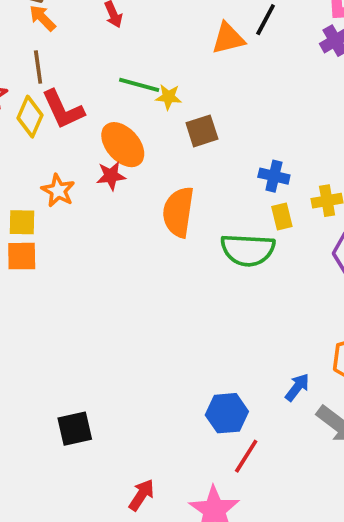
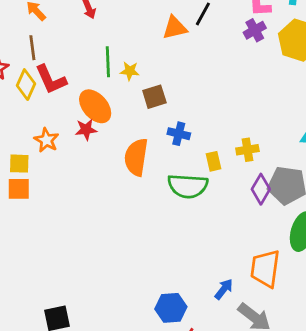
green line: (139, 85) -> (108, 62), turned 72
blue cross: (274, 176) -> (179, 134), moved

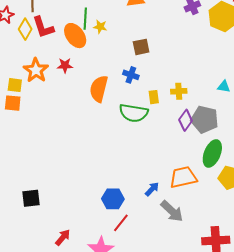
brown square: (154, 97) -> (141, 47), moved
orange ellipse: (95, 106) -> (75, 36), moved
orange star: (46, 140) -> (36, 70), size x1.4
orange trapezoid: (265, 269) -> (183, 177), turned 64

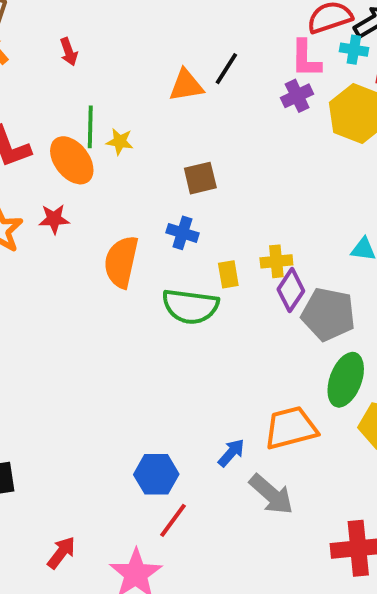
purple diamond: (186, 120) -> (291, 290), moved

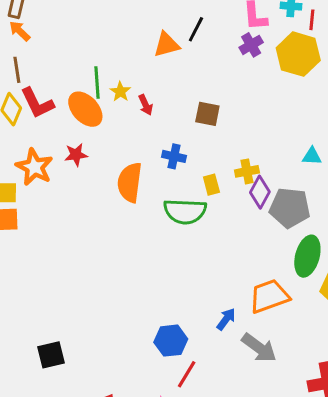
red arrow: (69, 52) -> (146, 105), moved
yellow star: (120, 142) -> (120, 92), turned 30
brown square: (200, 178) -> (207, 114), moved, turned 30

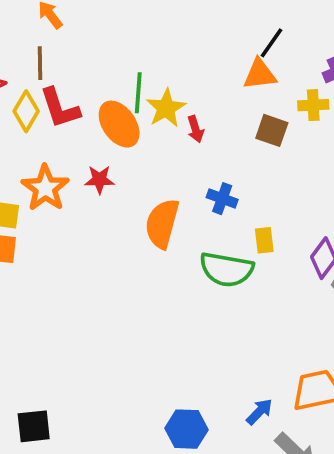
orange triangle: (167, 45) -> (260, 74), moved
yellow star: (120, 92) -> (166, 108), size x1.5
brown square: (207, 114) -> (272, 130), moved
yellow cross: (247, 171) -> (313, 105), moved

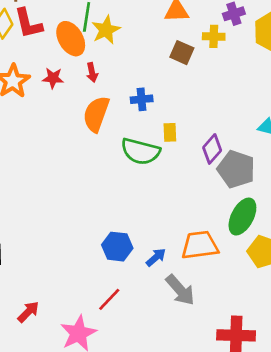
red arrow: (195, 129) -> (92, 72), moved
blue cross: (222, 199) -> (142, 99), turned -30
blue hexagon: (186, 429) -> (117, 247), moved

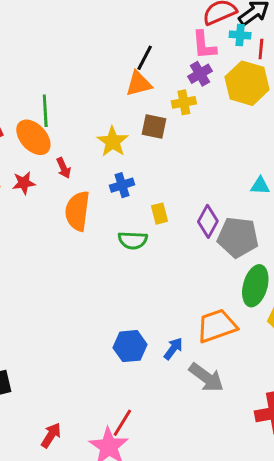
yellow star: (106, 30) -> (113, 142), moved
green semicircle: (140, 151) -> (133, 240), size x0.7
red line: (109, 299) -> (122, 423), moved

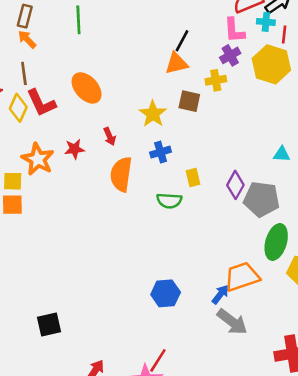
green line: (45, 111) -> (78, 20), moved
orange ellipse: (33, 137) -> (87, 88), moved
blue arrow: (173, 349) -> (220, 294), moved

